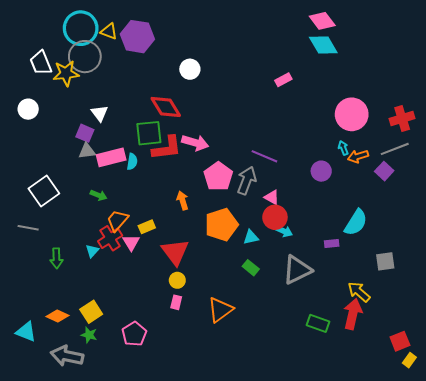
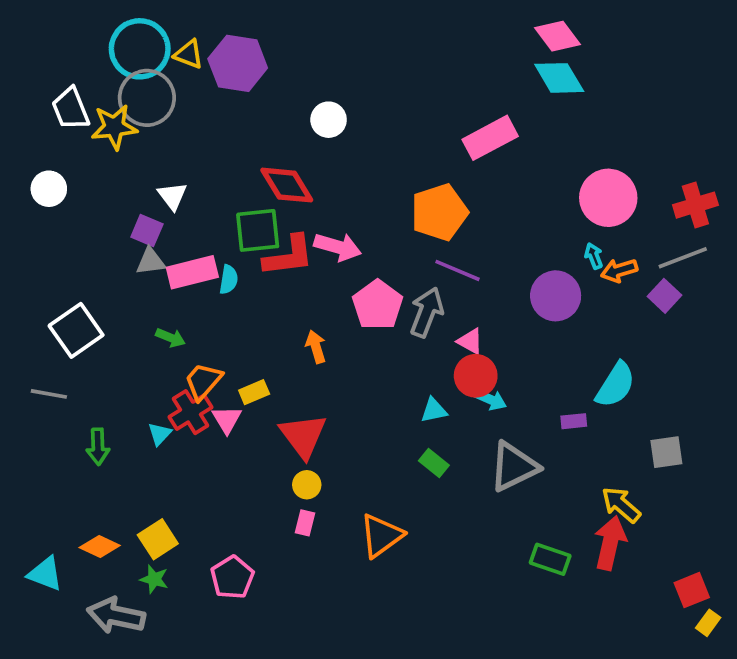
pink rectangle: (283, 80) -> (490, 138), size x1.8
purple circle: (321, 171) -> (556, 296), size x1.4
orange pentagon: (221, 225) -> (439, 212), moved

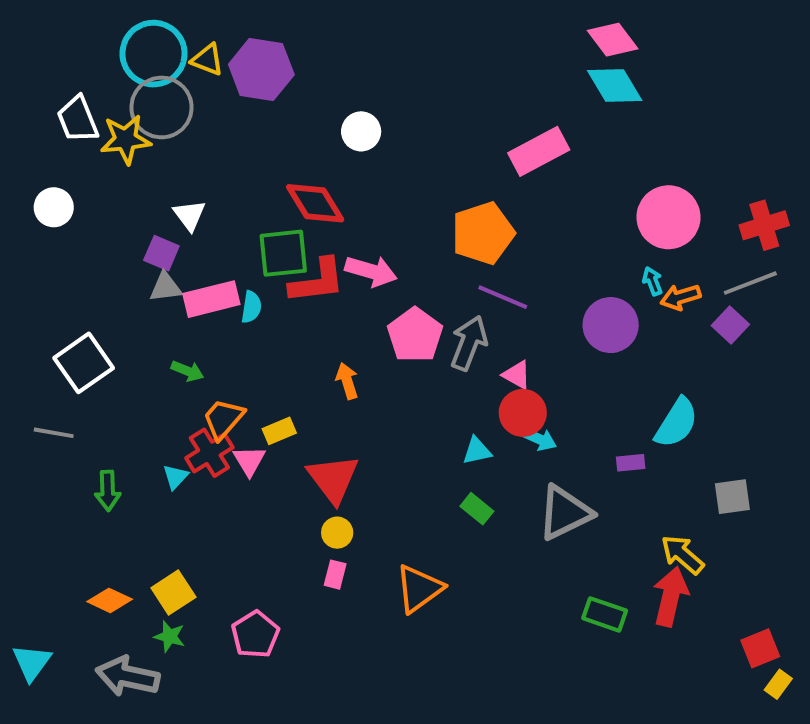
cyan triangle: (45, 574) -> (32, 662), moved, turned 45

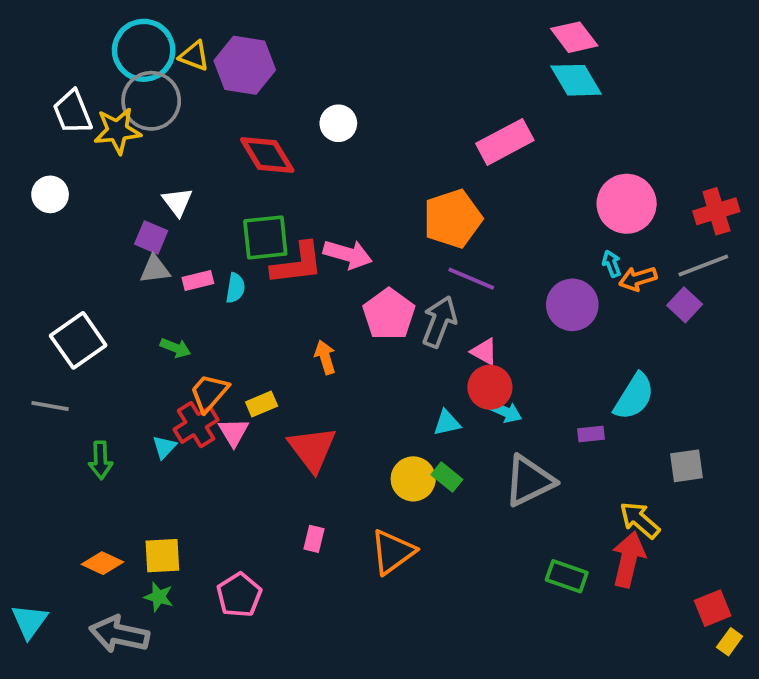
red diamond: (315, 203) -> (267, 155), moved
pink rectangle: (211, 299) -> (198, 281), size x0.6
yellow circle: (337, 533) -> (413, 479), moved, size x1.5
yellow square: (173, 592) -> (162, 556), turned 30

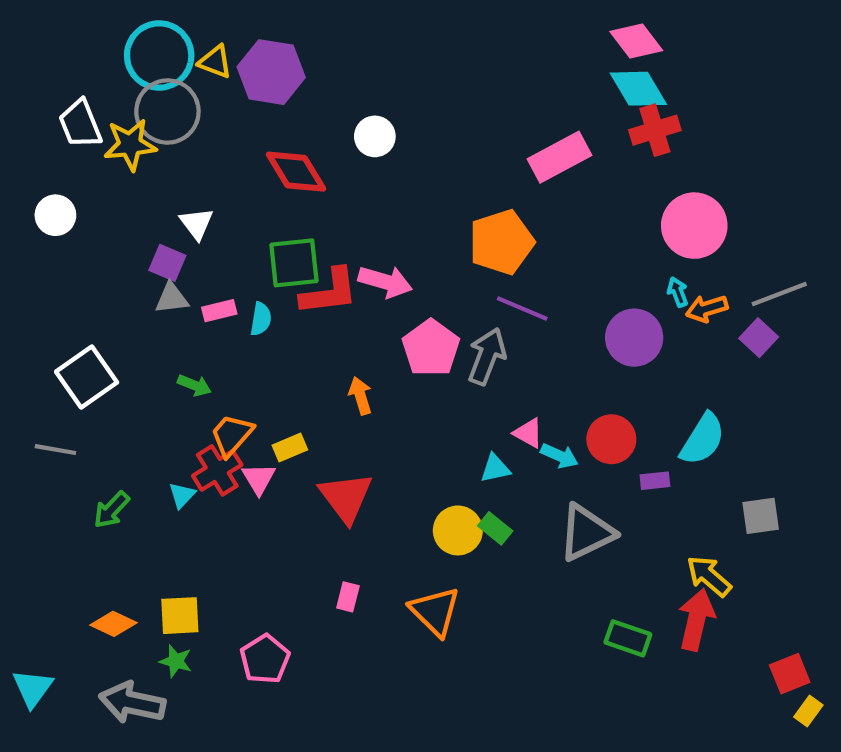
red cross: (716, 211) -> (655, 130), moved
pink triangle: (484, 352) -> (528, 433), moved
red circle: (490, 387) -> (611, 439), moved
green arrow: (101, 460) -> (111, 510), turned 45
orange triangle: (393, 552) -> (435, 611), turned -39

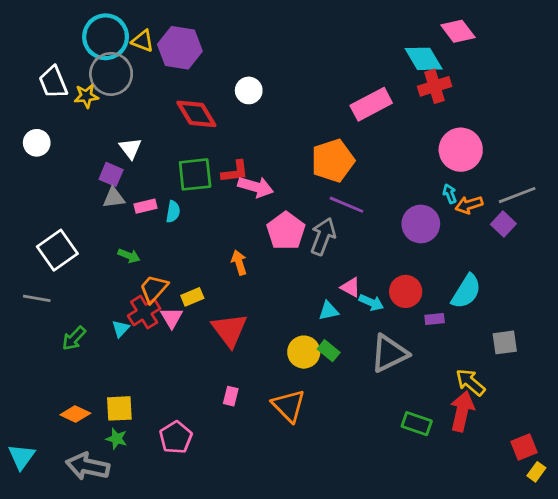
pink diamond: (636, 41) -> (458, 31), moved
yellow star: (130, 145) -> (86, 96), size x0.7
red L-shape: (329, 292) -> (235, 172), moved, size x0.7

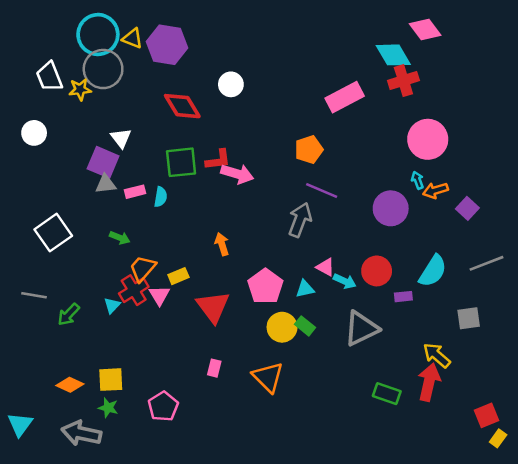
orange pentagon: (333, 161) -> (309, 150), size x0.7
purple square: (111, 174) -> (103, 162), size x1.4
gray line: (517, 195) -> (487, 263), moved
pink pentagon: (286, 231) -> (265, 286), moved
gray line: (37, 298) -> (34, 295), moved

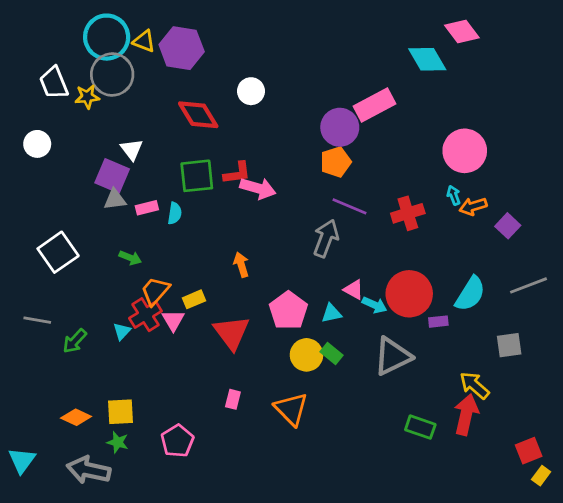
red cross: (403, 81) -> (408, 213), moved
purple circle: (391, 208) -> (340, 127), moved
red circle: (377, 271) -> (409, 294), size x1.4

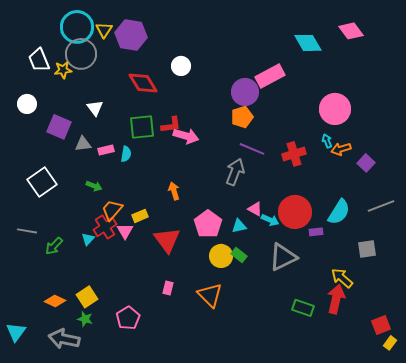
pink diamond: (462, 31) -> (351, 31), moved
yellow triangle: (144, 41) -> (104, 30), turned 42
purple square: (112, 176) -> (59, 127), moved
yellow square: (120, 412) -> (87, 297), turned -30

